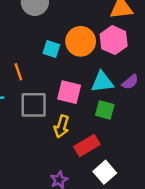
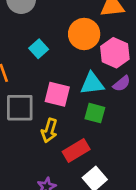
pink hexagon: (114, 40) -> (115, 53), moved
orange circle: (81, 41) -> (84, 34), moved
cyan square: (51, 49) -> (39, 49), turned 30

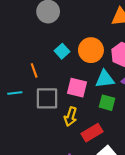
orange circle: (84, 34) -> (91, 50), moved

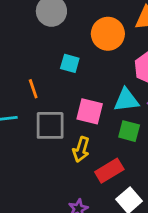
orange circle: (91, 50) -> (108, 34), moved
cyan square: (62, 51) -> (70, 63), turned -32

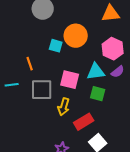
orange circle: (108, 34) -> (76, 36), moved

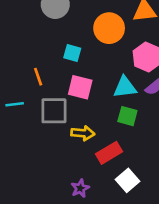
orange circle: (76, 36) -> (109, 28), moved
pink square: (70, 80) -> (80, 87), moved
yellow arrow: (64, 107) -> (83, 133), turned -102

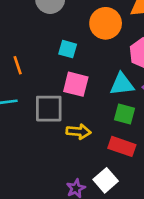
orange line: (38, 77) -> (18, 65), moved
red rectangle: (109, 153) -> (122, 146), moved, turned 50
white square: (127, 180) -> (106, 180), moved

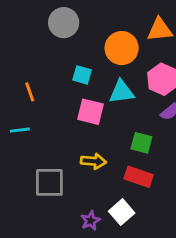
cyan triangle: (122, 84) -> (122, 92), moved
gray square: (49, 109) -> (49, 182), moved

